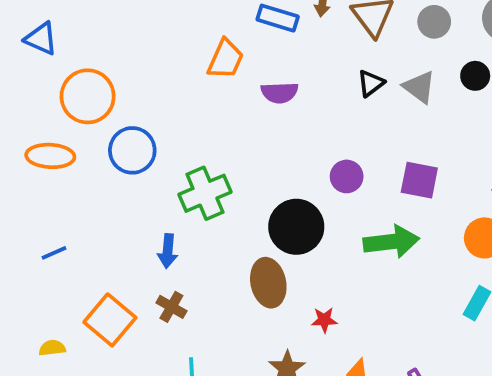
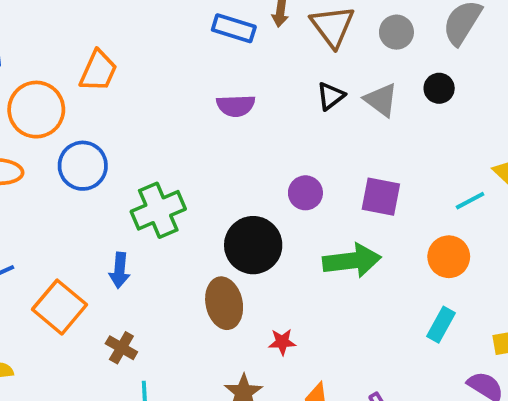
orange trapezoid: (225, 59) -> (98, 71), moved
brown cross: (171, 307) -> (121, 348), moved
orange square: (110, 320) -> (59, 307), moved

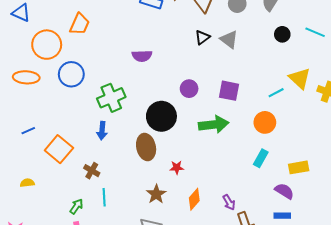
black circle: (439, 88) -> (282, 34), moved
purple semicircle: (236, 106) -> (142, 56), moved
blue arrow: (120, 270) -> (102, 131), moved

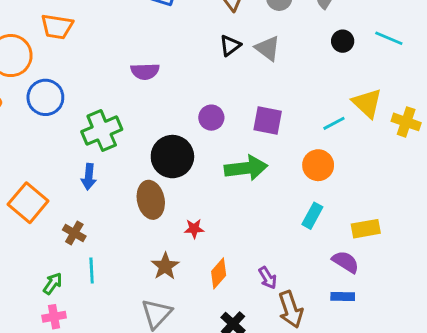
orange trapezoid: (79, 24) -> (57, 27), turned 75

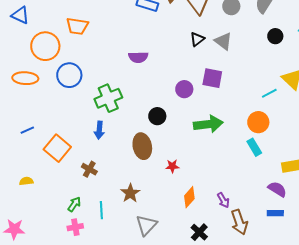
purple square: (268, 120) -> (212, 78), moved
black circle: (172, 157) -> (157, 116), size x0.6
cyan rectangle: (312, 216) -> (254, 147), moved, turned -60
brown star: (165, 266) -> (130, 193), moved
cyan line: (92, 271) -> (101, 210), moved

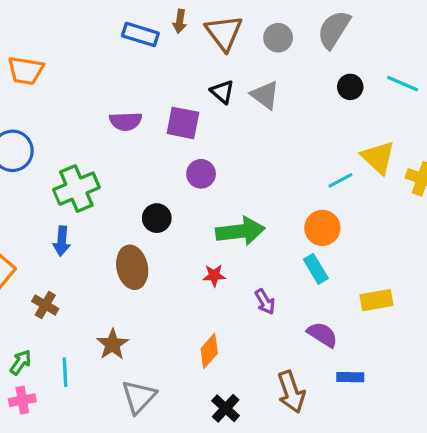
black triangle: (197, 39) -> (222, 92), turned -42
purple square: (212, 78) -> (183, 123), moved
red star: (172, 166) -> (214, 275), moved
purple semicircle: (277, 189) -> (322, 334), moved
purple arrow: (223, 200) -> (265, 302), moved

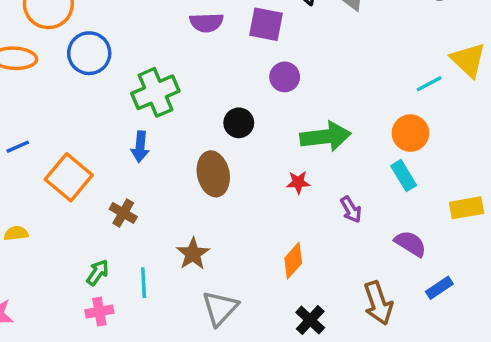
blue rectangle: (350, 377) -> (439, 288), turned -35

